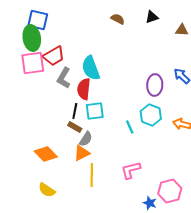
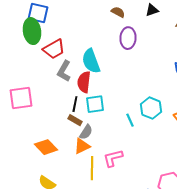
pink square: (33, 63) -> (21, 98), moved
purple ellipse: (155, 85) -> (128, 38), moved
pink L-shape: (131, 170) -> (113, 158), moved

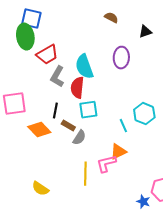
black triangle: (152, 10) -> (145, 32), moved
purple ellipse: (128, 38) -> (121, 58), moved
black line: (75, 104) -> (55, 111), moved
orange triangle: (82, 146) -> (118, 152), moved
orange diamond: (46, 147) -> (39, 130), moved

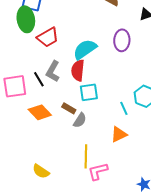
cyan semicircle: (84, 67) -> (85, 49), turned 75
gray L-shape: (57, 77) -> (53, 71), moved
black line: (55, 111) -> (39, 79), moved, turned -42
pink L-shape: (106, 164) -> (98, 171), moved

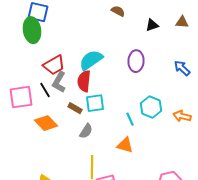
red trapezoid: (48, 37) -> (54, 65), moved
purple ellipse: (122, 40) -> (136, 61), moved
brown rectangle: (69, 108) -> (75, 108), moved
orange triangle: (119, 134) -> (125, 145), turned 42

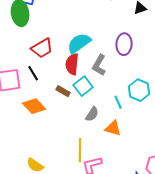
gray L-shape: (59, 82) -> (99, 65), moved
cyan square: (95, 103) -> (83, 86), turned -30
gray semicircle: (86, 131) -> (92, 114), moved

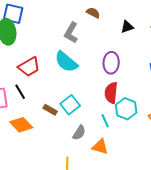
cyan semicircle: (79, 43) -> (66, 62), turned -105
red semicircle: (72, 64) -> (111, 93), moved
gray L-shape: (99, 65) -> (71, 33), moved

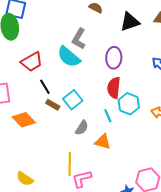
black triangle: (127, 27) -> (130, 22), size x1.5
gray L-shape: (71, 33) -> (79, 39), moved
black line: (20, 92) -> (45, 87), moved

